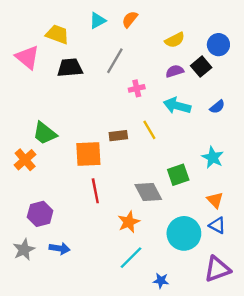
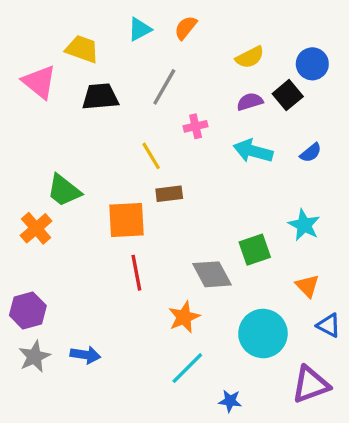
yellow line: (149, 130) -> (151, 156), moved
purple hexagon: (40, 214) -> (28, 311), moved
blue triangle: (217, 225) -> (329, 325), moved

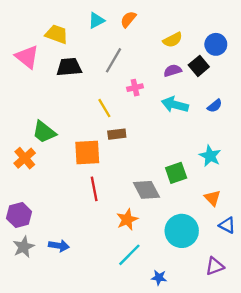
purple triangle: (311, 385) -> (215, 266), size x0.7

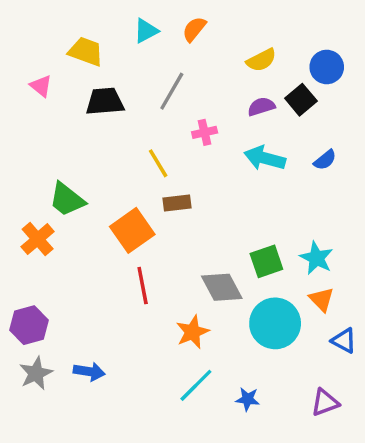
pink triangle: (27, 57) -> (41, 86), size x0.6
orange square: (87, 152) -> (132, 230), turned -32
cyan star: (210, 156) -> (316, 258), moved
cyan circle: (182, 231) -> (275, 323), moved
blue star: (159, 278) -> (248, 399), moved

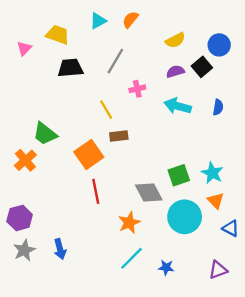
pink triangle: (41, 86) -> (24, 48), moved, turned 35
blue semicircle: (325, 160) -> (218, 107), turned -42
blue arrow: (89, 372) -> (60, 249), turned 66

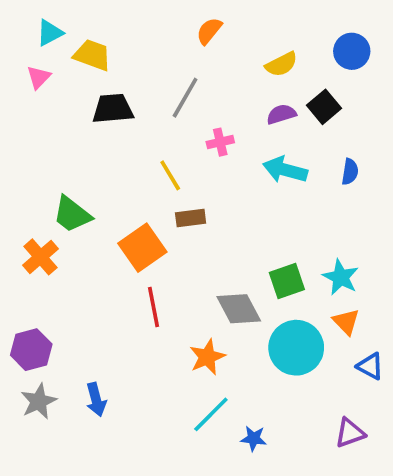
cyan triangle: (98, 21) -> (50, 33), moved
blue circle: (219, 45) -> (352, 51), moved
blue star: (166, 268) -> (254, 438), moved

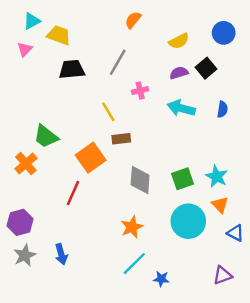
red line: (154, 307) -> (73, 193), moved, turned 35
gray diamond: (239, 309) -> (140, 180), moved, turned 32

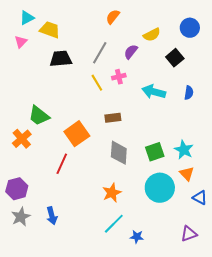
purple semicircle: (179, 73) -> (131, 52), moved, turned -35
yellow line: (108, 112) -> (97, 83), moved
brown rectangle: (121, 139) -> (113, 118), moved

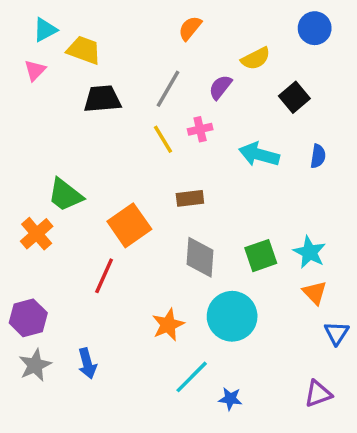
blue circle: (190, 28) -> (315, 28), moved
cyan circle: (160, 188) -> (232, 316), moved
orange star: (112, 193) -> (168, 325), moved
blue triangle: (200, 198) -> (337, 333), turned 35

